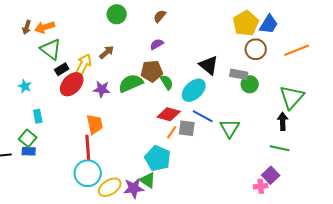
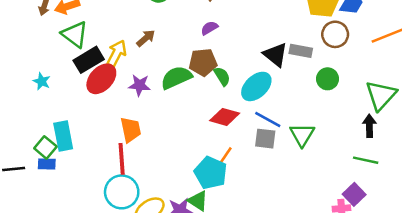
black rectangle: (62, 69) -> (89, 60), size x1.6
gray rectangle: (239, 74) -> (301, 51), moved
cyan rectangle: (38, 116) -> (63, 136), moved, size x1.6
gray square: (187, 128) -> (265, 139), moved
orange line: (172, 132) -> (226, 155), moved

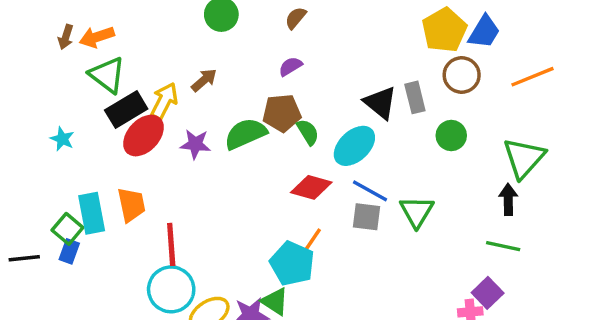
gray rectangle: (301, 51) -> (415, 97), turned 65
orange trapezoid: (131, 130) -> (131, 205), moved
blue rectangle: (47, 164) -> (69, 251), turned -72

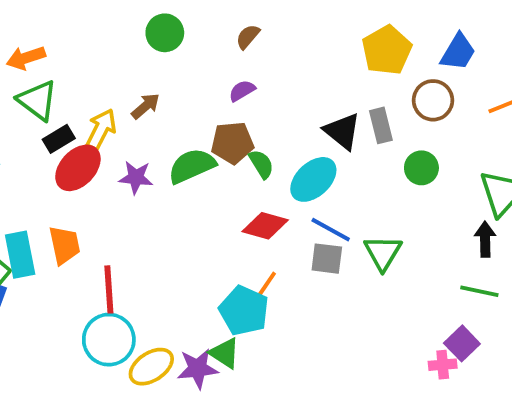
yellow pentagon: (444, 30) -> (387, 50), moved
black rectangle: (126, 110) -> (59, 139), size x0.7

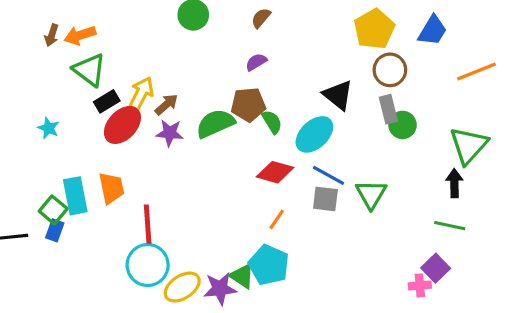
brown circle: (433, 100) -> (390, 70), moved
brown arrow: (145, 106) -> (167, 105), moved
gray rectangle: (381, 125) -> (388, 109), moved
cyan pentagon: (244, 311) -> (269, 265), moved

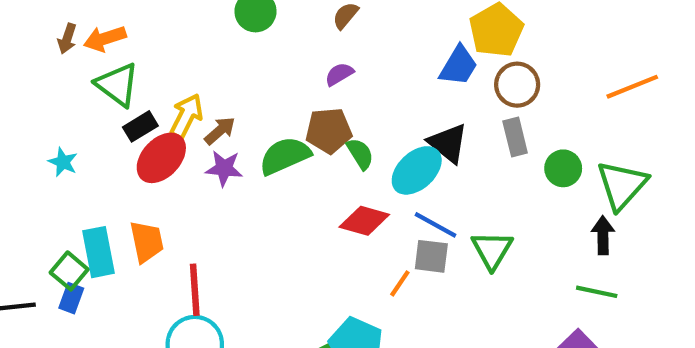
blue trapezoid: (432, 31) -> (459, 66), moved
black triangle: (338, 95) -> (448, 143), moved
green circle: (403, 125) -> (563, 168), moved
orange line: (277, 219) -> (400, 283), moved

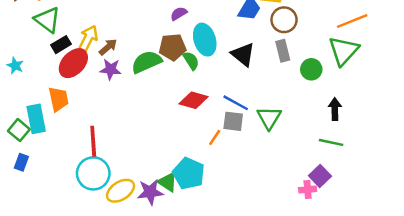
cyan ellipse: (417, 170) -> (205, 40), moved, turned -64
green triangle: (622, 185) -> (344, 51), moved
orange trapezoid: (147, 242) -> (59, 99), moved
blue rectangle: (71, 298) -> (21, 162), moved

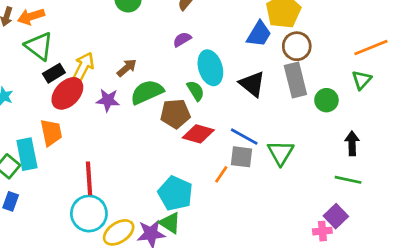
brown arrow: (108, 47) -> (127, 68), moved
brown pentagon: (173, 47) -> (175, 114), moved
gray rectangle: (283, 51) -> (295, 80), size x1.4
green triangle: (344, 51) -> (362, 80), size x0.6
cyan pentagon: (189, 173) -> (175, 193), moved

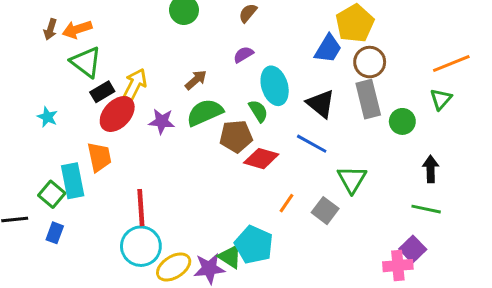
brown arrow: (127, 68) -> (196, 80), moved
blue line: (244, 137) -> (312, 144), moved
gray square: (241, 157) -> (325, 211), moved, turned 30
cyan pentagon: (175, 193) -> (254, 245), moved
pink cross: (322, 231) -> (398, 266), size x1.4

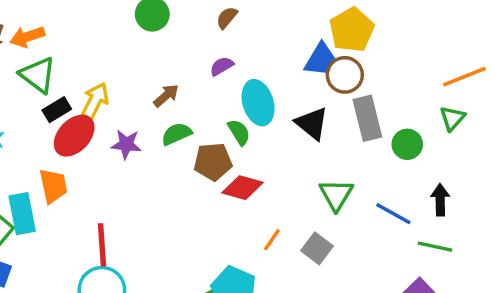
brown circle: (370, 62) -> (345, 75), moved
green semicircle: (205, 113) -> (177, 134), size x0.7
blue line: (312, 144) -> (393, 214), moved
green triangle: (352, 179) -> (336, 195), moved

